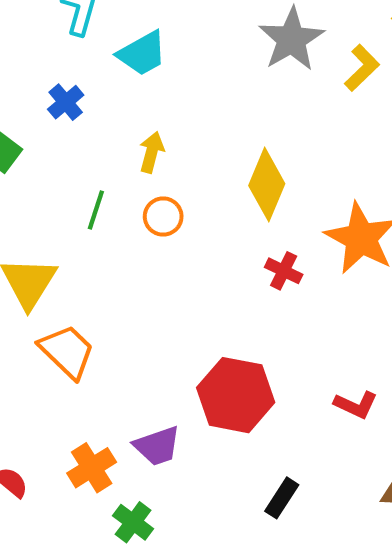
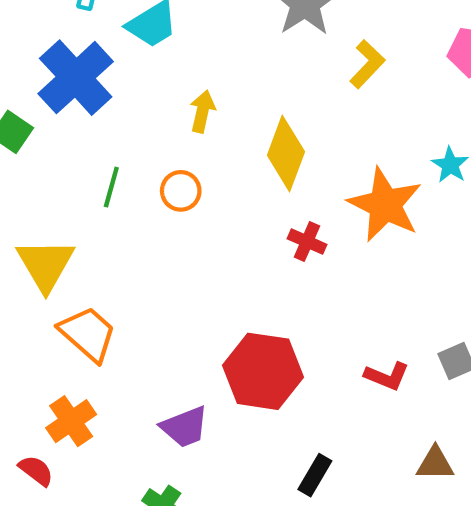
yellow L-shape: (362, 68) -> (367, 64), moved
blue cross: (66, 102) -> (76, 78), size x2.0
yellow arrow: (152, 152) -> (202, 111), moved
orange cross: (92, 468) -> (71, 421), moved

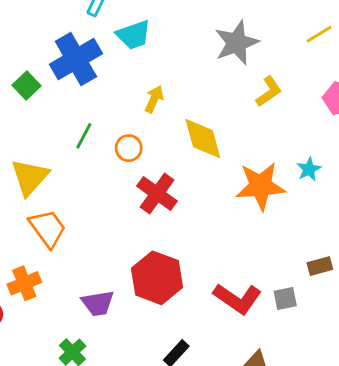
yellow diamond: (286, 154) -> (203, 139), turned -48
orange star: (385, 205) -> (260, 186), turned 30
red cross: (307, 242) -> (157, 194), moved, size x1.6
red L-shape: (387, 376) -> (237, 299), size x1.6

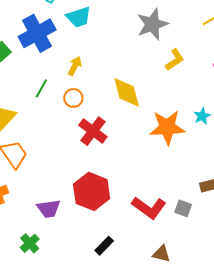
yellow arrow: (154, 99) -> (75, 66), moved
gray square: (285, 299) -> (183, 208), turned 30

